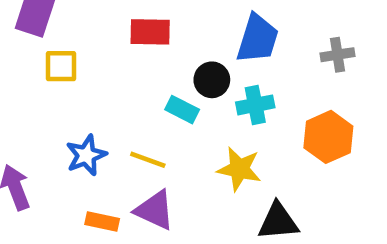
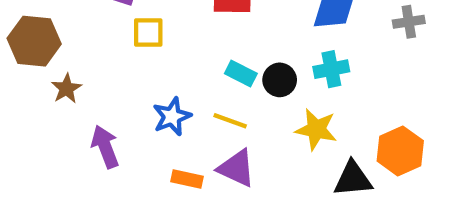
black circle: (212, 80) -> (280, 80), moved
cyan rectangle: (182, 110) -> (241, 73), moved
orange hexagon: (328, 137) -> (400, 151), moved

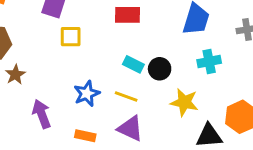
cyan cross: (331, 69) -> (209, 61), moved
orange rectangle: (187, 179) -> (85, 136), moved

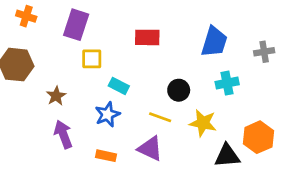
cyan rectangle: (133, 64) -> (119, 86), moved
brown star: (15, 75) -> (56, 96), moved
yellow line: (126, 96) -> (160, 117), moved

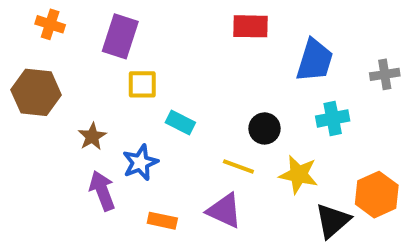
red rectangle: (147, 37) -> (250, 26), moved
blue star: (107, 114) -> (140, 163), moved
black triangle: (227, 156) -> (333, 221), turned -36

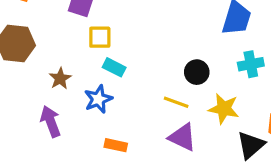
cyan rectangle: (180, 122) -> (114, 67), moved
purple arrow: (102, 191) -> (51, 121), moved
purple triangle: (224, 211) -> (182, 137), moved

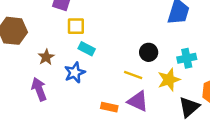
cyan cross: (251, 64) -> (187, 58), moved
yellow star: (224, 109) -> (169, 80), turned -30
orange rectangle: (116, 145) -> (109, 107), moved

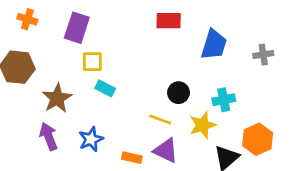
brown star: (46, 57) -> (57, 98), size x1.5
blue star: (75, 73) -> (91, 139), moved

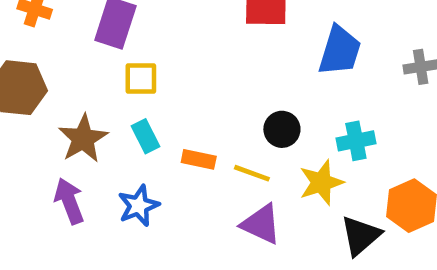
cyan rectangle: (105, 88) -> (146, 136), moved, turned 36
orange rectangle: (132, 158) -> (199, 159), moved

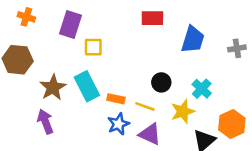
yellow square: (141, 78) -> (93, 47), moved
cyan rectangle: (146, 136) -> (87, 86), size x1.6
cyan cross: (356, 141) -> (202, 89), turned -36
blue star: (139, 206) -> (118, 124), moved

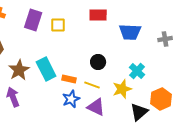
blue trapezoid: (193, 40) -> (130, 32), turned 75
yellow square: (93, 47) -> (58, 25), moved
black circle: (161, 82) -> (98, 62), moved

